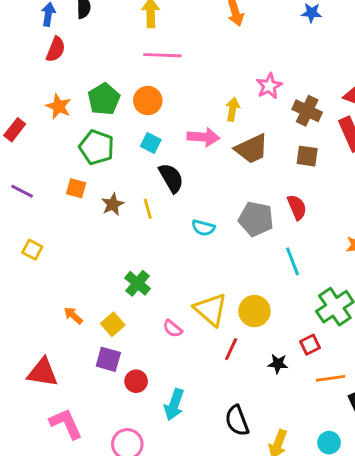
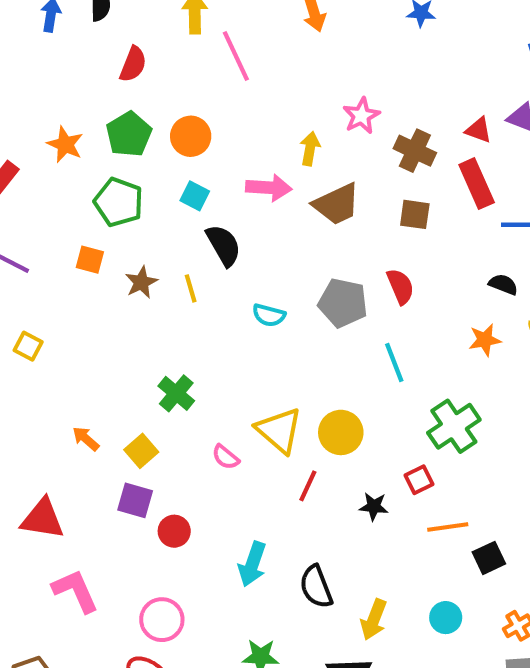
red semicircle: (56, 49) -> (133, 64), moved
pink line: (162, 55) -> (236, 56), moved, turned 63
cyan arrow: (174, 405) -> (252, 564), moved

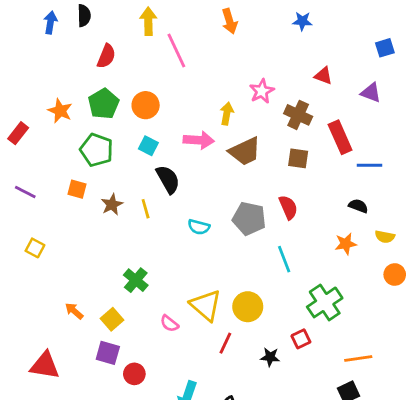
red triangle: (479, 130) -> (323, 76), moved
orange line: (448, 527) -> (358, 358), moved

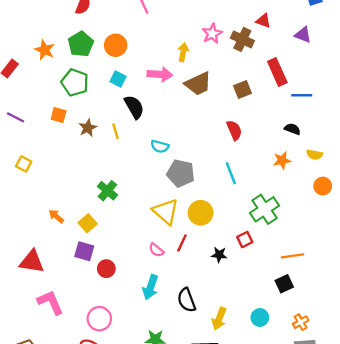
brown cross: (298, 115) -> (242, 39), moved
brown square: (298, 158) -> (242, 89), turned -30
gray pentagon: (249, 219) -> (181, 173), moved
pink semicircle: (169, 323) -> (156, 250), moved

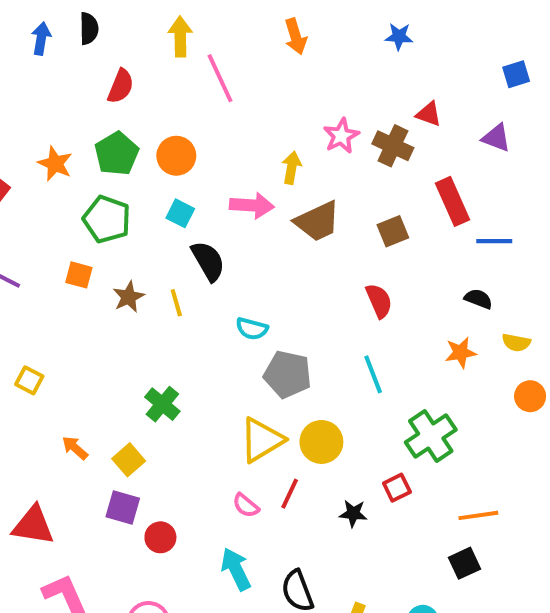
yellow square: (24, 164) -> (29, 380), moved
yellow triangle: (166, 212) -> (262, 440), turned 48
cyan arrow: (150, 287) -> (236, 569), turned 135

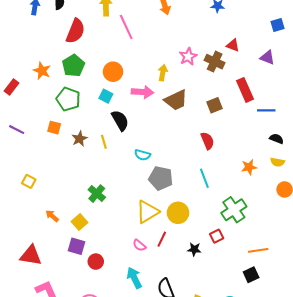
red semicircle: (121, 86) -> (75, 31), size x1.4
orange circle: (176, 156) -> (113, 72), moved
black semicircle: (478, 299) -> (276, 139), moved

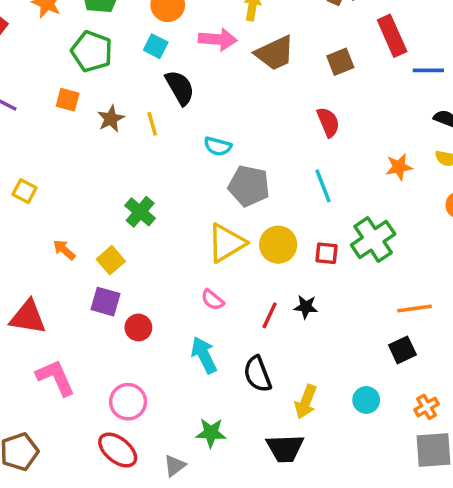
red square: (217, 236) -> (326, 253), moved, turned 32
red line: (162, 239) -> (270, 315), moved

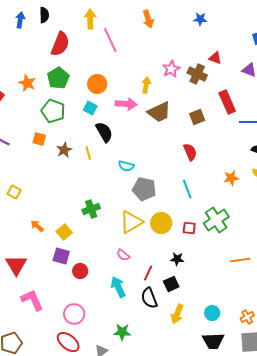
green cross: (140, 212) -> (91, 209), moved, turned 30
red line: (270, 315) -> (148, 273), moved
red triangle: (28, 317) -> (16, 265), turned 50
black square: (402, 350) -> (171, 284), moved
black trapezoid: (285, 448) -> (213, 341), moved

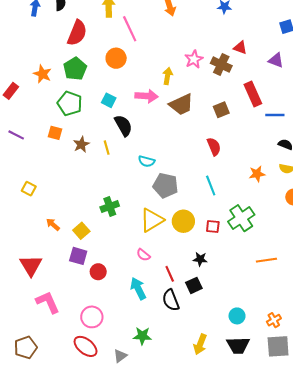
orange circle: (97, 84) -> (116, 58), moved
red line: (148, 273) -> (170, 274), turned -49
yellow arrow: (177, 314) -> (200, 344), moved

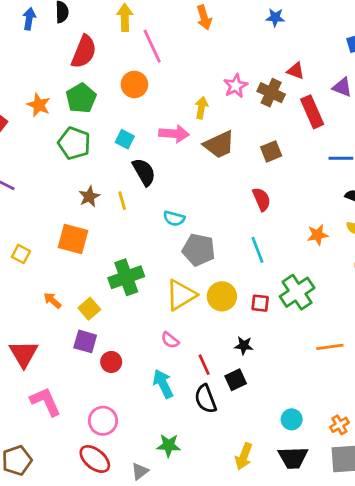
red rectangle: (253, 94) -> (312, 112), moved
orange square: (55, 133) -> (73, 239), moved, size x1.6
green cross: (110, 207) -> (126, 277), size x1.4

